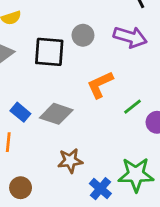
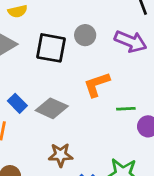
green line: (132, 107) -> (126, 109), turned 30

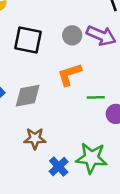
gray circle: (85, 35) -> (72, 35), moved
gray diamond: (52, 108) -> (28, 96), turned -36

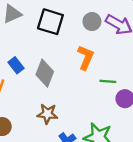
orange L-shape: (69, 74) -> (86, 58), turned 125
gray diamond: (28, 96) -> (45, 73), turned -64

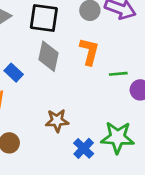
gray diamond: (45, 73) -> (49, 56), moved

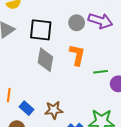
blue rectangle: (14, 73) -> (27, 108), moved

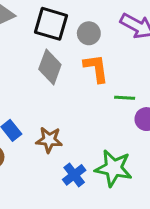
gray circle: (77, 23) -> (89, 33), moved
orange L-shape: (77, 55) -> (96, 68), turned -30

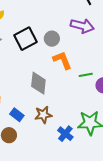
black square: (51, 24) -> (26, 39), turned -30
gray diamond: (50, 67) -> (38, 83), moved

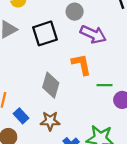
purple arrow: (82, 26) -> (93, 34), moved
gray circle: (52, 39) -> (75, 12), moved

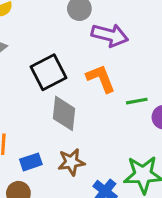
black square: (45, 33) -> (49, 72), moved
blue rectangle: (21, 116) -> (31, 162), turned -56

